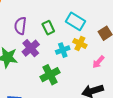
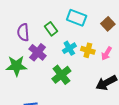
yellow cross: (80, 43) -> (88, 50), moved

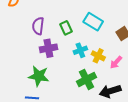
purple cross: (38, 52) -> (48, 48), turned 30
green star: (16, 66) -> (39, 76), moved
green cross: (61, 75) -> (87, 79), moved

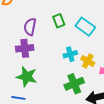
green rectangle: (66, 28) -> (59, 21), moved
purple cross: (48, 48) -> (25, 48), moved

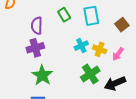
cyan rectangle: (85, 27) -> (91, 16), turned 54
green star: (27, 77) -> (42, 75), turned 30

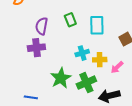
yellow cross: (100, 49) -> (100, 60), turned -32
green star: (42, 75) -> (61, 78), moved

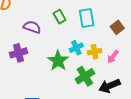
purple semicircle: (42, 26) -> (32, 27), turned 108
purple cross: (36, 48) -> (19, 53), moved
green star: (61, 78) -> (58, 61), moved

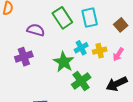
green rectangle: (60, 17) -> (62, 18), size x1.5
green cross: (85, 76) -> (81, 81), moved

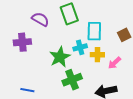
cyan rectangle: (90, 18) -> (94, 31), moved

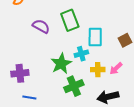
purple cross: (22, 42) -> (20, 73), moved
yellow cross: (97, 55) -> (98, 70), moved

